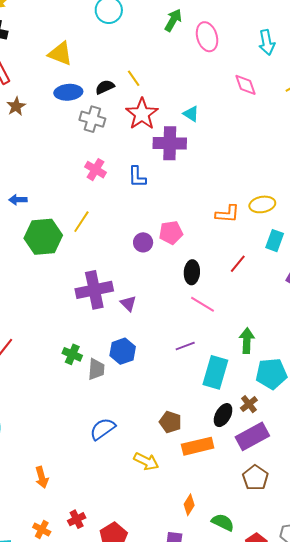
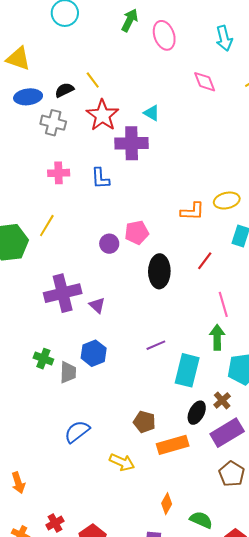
pink cross: (95, 170) -> (59, 173), turned -30
black ellipse: (192, 272) -> (159, 271), size x1.4
pink line: (202, 304) -> (223, 304), moved, turned 45

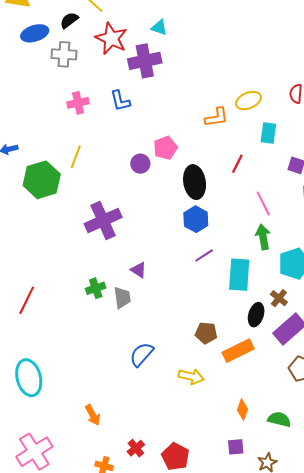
purple triangle: (97, 305) -> (139, 270), moved
blue hexagon: (94, 353) -> (196, 219), moved
green cross: (43, 359) -> (96, 288), turned -30

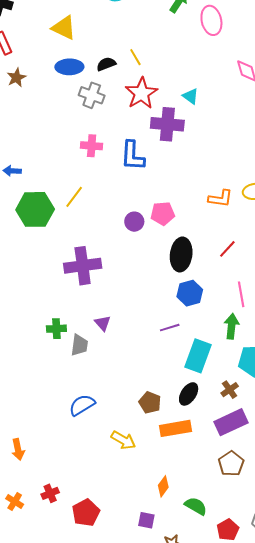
blue L-shape: (120, 101) -> (133, 156), size x1.4
blue hexagon: (196, 219) -> (190, 293), moved
black ellipse: (256, 315) -> (189, 394), moved

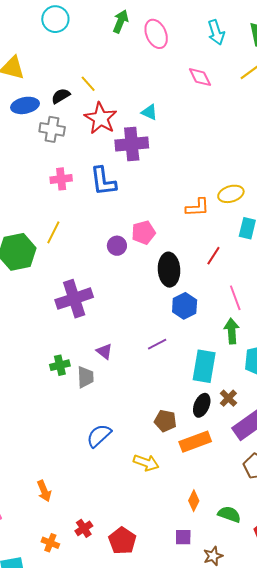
purple line: (170, 328) -> (157, 344), moved
brown cross: (230, 390) -> (228, 398), moved

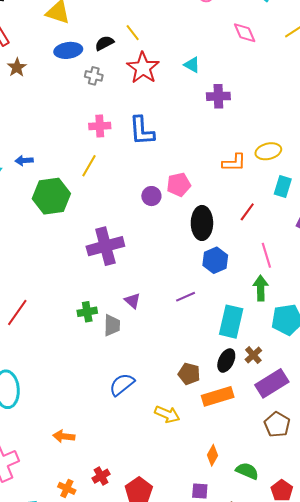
gray cross: (52, 129) -> (94, 76), size x0.7
purple cross: (132, 144) -> (218, 96), moved, size x0.7
yellow line: (53, 232) -> (89, 166), moved
orange arrow: (44, 491) -> (64, 436), turned 115

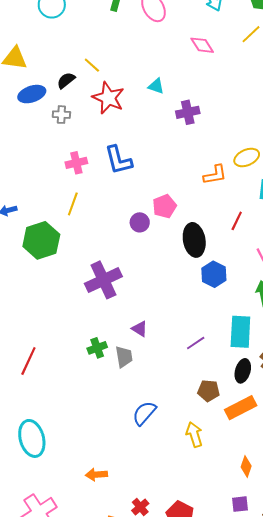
purple line: (186, 297) -> (196, 343), moved
yellow arrow: (167, 414) -> (194, 434), turned -120

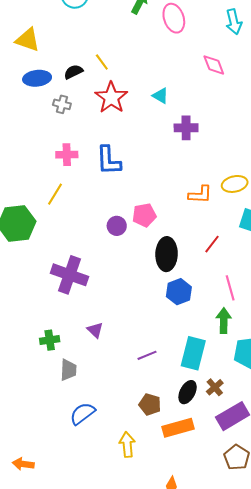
purple cross: (103, 280) -> (70, 275), turned 33
gray trapezoid: (124, 357) -> (68, 370), moved

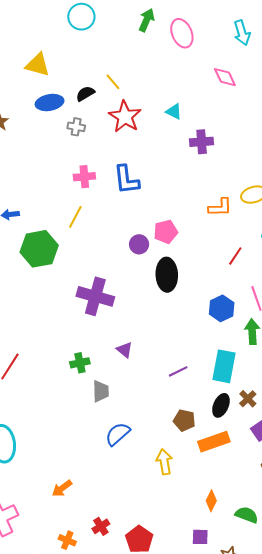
black ellipse: (167, 254) -> (167, 275), moved
blue hexagon: (179, 292) -> (222, 308), moved
orange arrow: (23, 464) -> (62, 488), turned -40

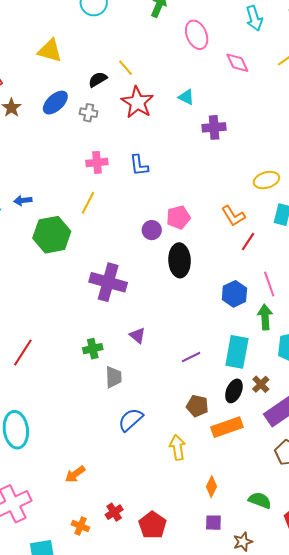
pink ellipse: (182, 33) -> (197, 35), moved
blue ellipse: (50, 102) -> (55, 103), moved, turned -32
blue L-shape: (126, 180) -> (139, 165), size x0.7
orange L-shape: (220, 207) -> (233, 216), moved, turned 60
orange diamond: (211, 501) -> (211, 487), moved

